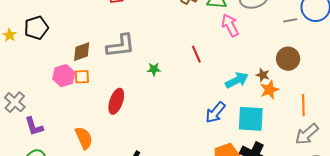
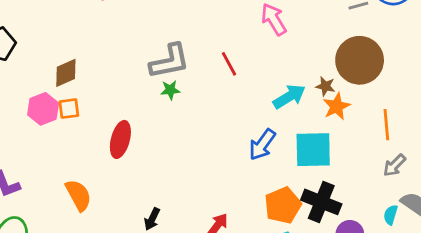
gray L-shape: (121, 46) -> (170, 61), moved
brown circle: (288, 59) -> (360, 60), size x1.4
gray arrow: (307, 134) -> (394, 165), size x0.7

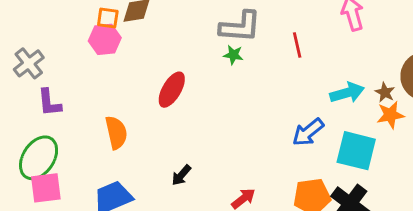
orange square: (69, 109) -> (108, 18), moved

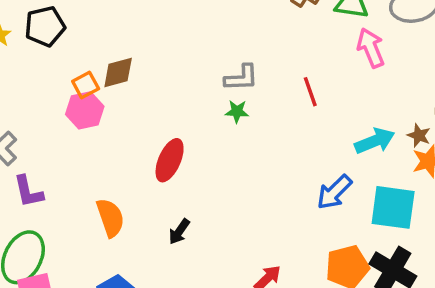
orange square: (108, 18) -> (86, 85), turned -30
gray L-shape: (240, 27) -> (241, 78), size x0.7
black arrow: (181, 175) -> (179, 232), moved

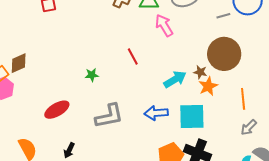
gray L-shape: (241, 78) -> (109, 116), moved, size x1.4
red ellipse: (170, 160) -> (57, 110), turned 45
blue arrow: (334, 192) -> (156, 113), turned 50

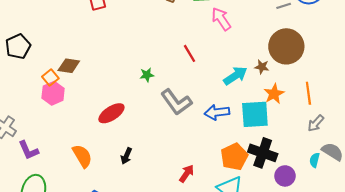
brown diamond: (19, 63) -> (69, 66), turned 35
orange star: (208, 86) -> (274, 94), moved
gray L-shape: (109, 116) -> (176, 102), moved, turned 68

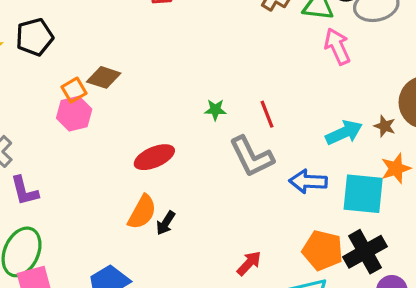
red line: (190, 53) -> (267, 114), moved
black cross: (263, 153) -> (365, 252), turned 32
orange semicircle: (82, 156) -> (142, 212), moved, turned 50
orange pentagon: (234, 157) -> (323, 250), turned 30

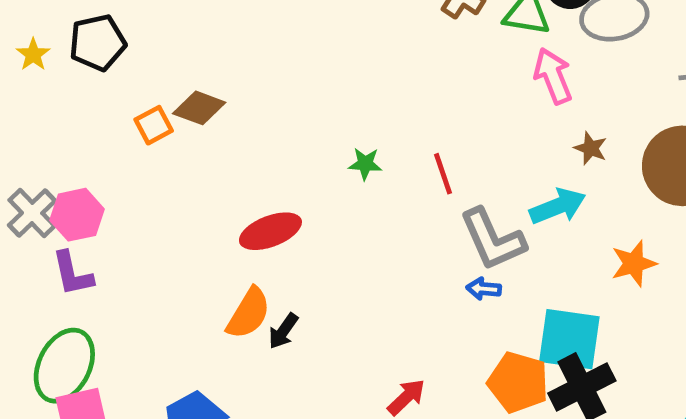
pink hexagon: (74, 114) -> (77, 215), moved
brown star: (385, 126) -> (591, 148), moved
gray L-shape: (252, 157) -> (493, 239), moved
blue arrow: (308, 181) -> (484, 289), moved, size x0.6
cyan square: (363, 194) -> (569, 339), moved

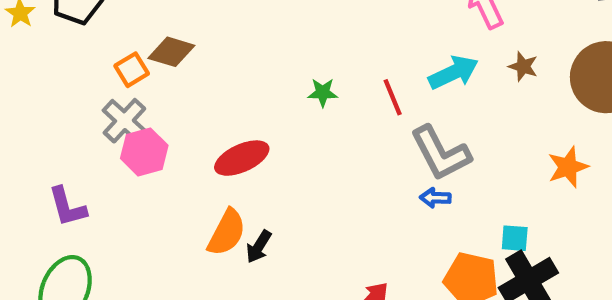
cyan arrow: (558, 206) -> (453, 72), moved
gray cross: (32, 213) -> (124, 121), moved
pink hexagon: (77, 215) -> (144, 152), moved
cyan square: (569, 339) -> (515, 238), size x0.5

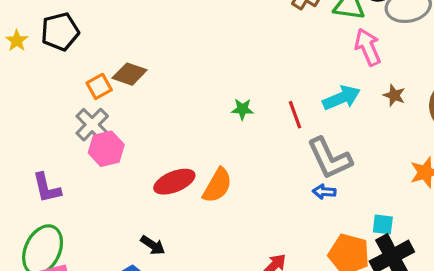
red ellipse: (242, 158) -> (174, 182), moved
orange semicircle: (227, 232) -> (217, 185), moved
black arrow: (259, 247) -> (153, 245), moved, turned -90

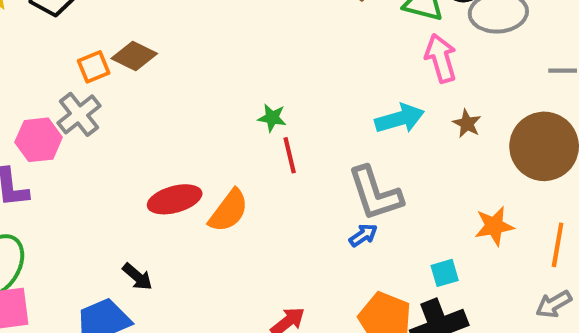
red line: (295, 115) -> (290, 155), moved
pink hexagon: (106, 149) -> (39, 140), moved
blue arrow: (324, 192) -> (363, 235), turned 135
cyan square: (383, 224) -> (445, 273), moved, turned -30

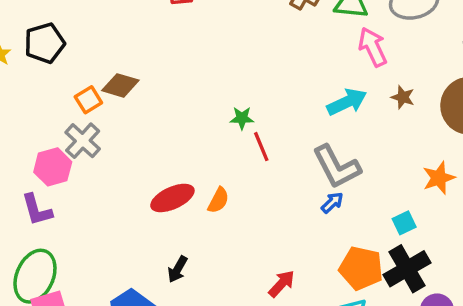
orange semicircle: (229, 211) -> (218, 200), size x0.7
black arrow: (137, 277) -> (178, 269), moved, turned 88

